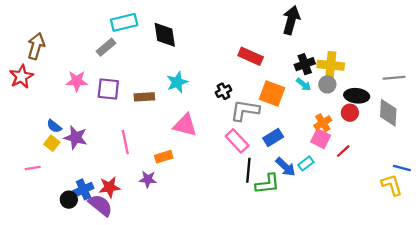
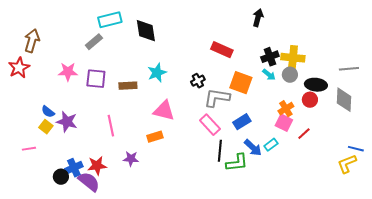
black arrow: (291, 20) -> (258, 18), size x0.7
orange rectangle: (164, 157) -> (155, 137), moved
yellow L-shape: (392, 185) -> (347, 164), turned -95

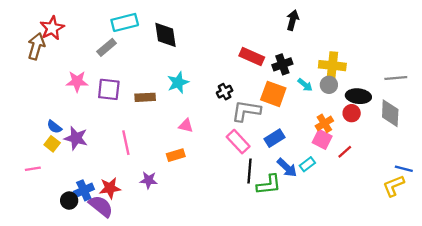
black cross: (270, 57) -> (282, 64), moved
red star: (19, 68) -> (52, 28), moved
pink triangle: (164, 111) -> (186, 126), size x0.6

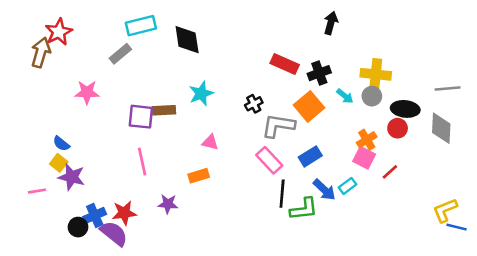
purple square: (109, 89) -> (141, 117), moved
orange square: (273, 94) -> (309, 106), turned 30
purple star: (76, 138) -> (72, 177), moved
blue line: (404, 169) -> (457, 227), moved

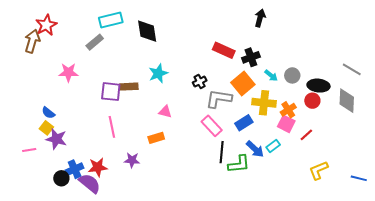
yellow cross: (376, 74) -> (264, 103), moved
gray line: (448, 88) -> (352, 69), turned 36
yellow L-shape: (445, 210) -> (318, 170), moved

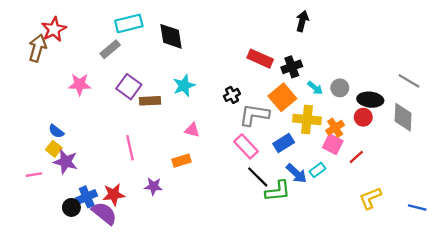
purple square: (111, 92) -> (129, 87), moved, turned 30
black line: (222, 152) -> (258, 177), turned -50

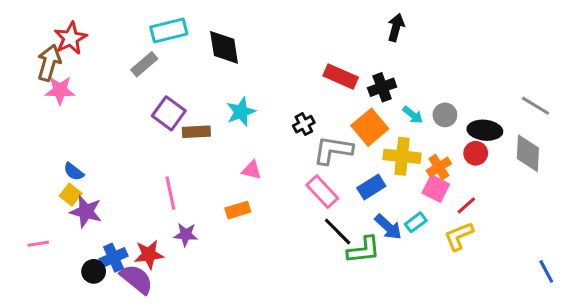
pink star: (80, 84) -> (60, 90), moved
pink line: (34, 175) -> (38, 244), moved
purple star: (153, 186) -> (186, 235), moved
yellow L-shape: (370, 198) -> (459, 236), moved
blue line: (417, 207) -> (546, 271), turned 48

